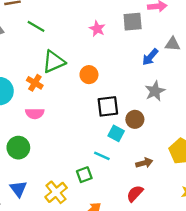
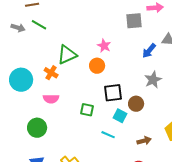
green line: (36, 26) -> (39, 25), moved
pink star: (97, 29) -> (104, 46), moved
green square: (84, 175) -> (87, 110), moved, turned 32

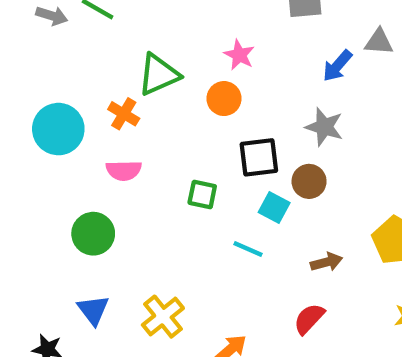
gray star: (153, 80) -> (324, 127), moved, turned -30

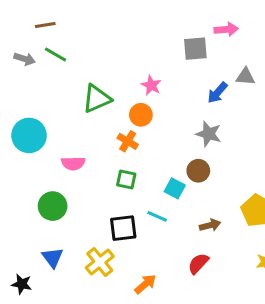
orange cross: (124, 114) -> (128, 141), moved
black square: (259, 157) -> (123, 228), moved

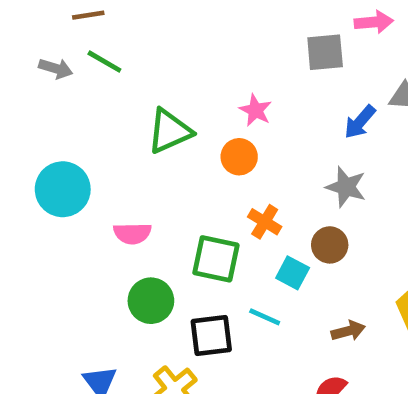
orange cross: (128, 141) -> (265, 222), moved
green square: (126, 180) -> (216, 259), size x1.5
green circle: (53, 206) -> (151, 301), moved

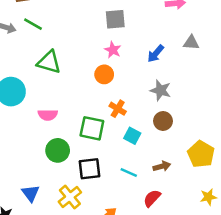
gray square: (325, 52) -> (115, 19), moved
blue arrow: (360, 122) -> (156, 54), moved
green triangle: (169, 131) -> (49, 62), moved, turned 40
brown circle: (330, 245) -> (163, 121), moved
cyan line: (265, 317) -> (129, 172), moved

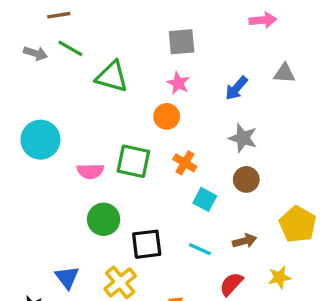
green triangle: (49, 62) -> (112, 77), moved
green square: (92, 128) -> (133, 161), moved
yellow star: (208, 197) -> (279, 277), moved

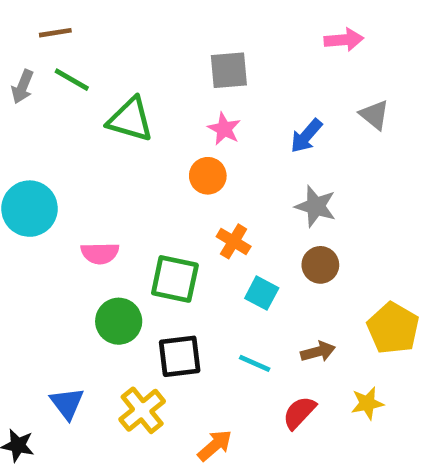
gray arrow: (36, 53) -> (22, 87), turned 95
gray triangle: (284, 73) -> (374, 115), turned 35
green square: (133, 161) -> (175, 279), moved

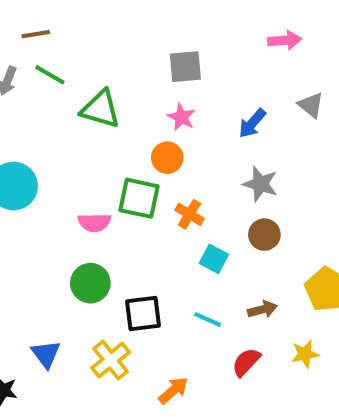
pink semicircle: (100, 253) -> (94, 222), moved
green square: (175, 279) -> (139, 198), moved

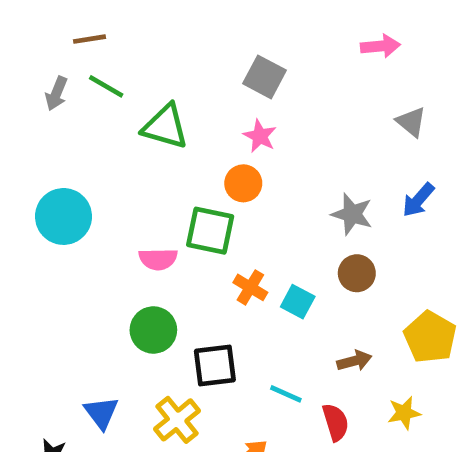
gray square: (185, 67) -> (265, 77), turned 33
blue arrow: (252, 123) -> (418, 200), moved
orange cross: (190, 214) -> (250, 287), moved
cyan line: (208, 320) -> (286, 394), moved
red semicircle: (246, 362) -> (336, 422), turned 120

